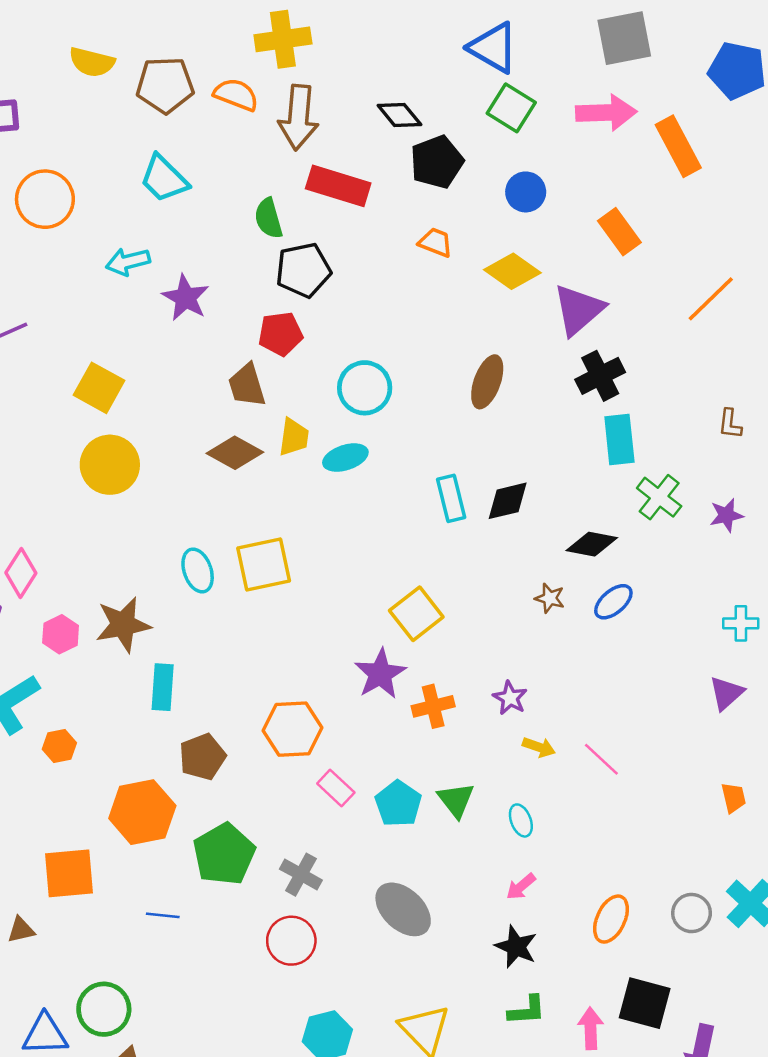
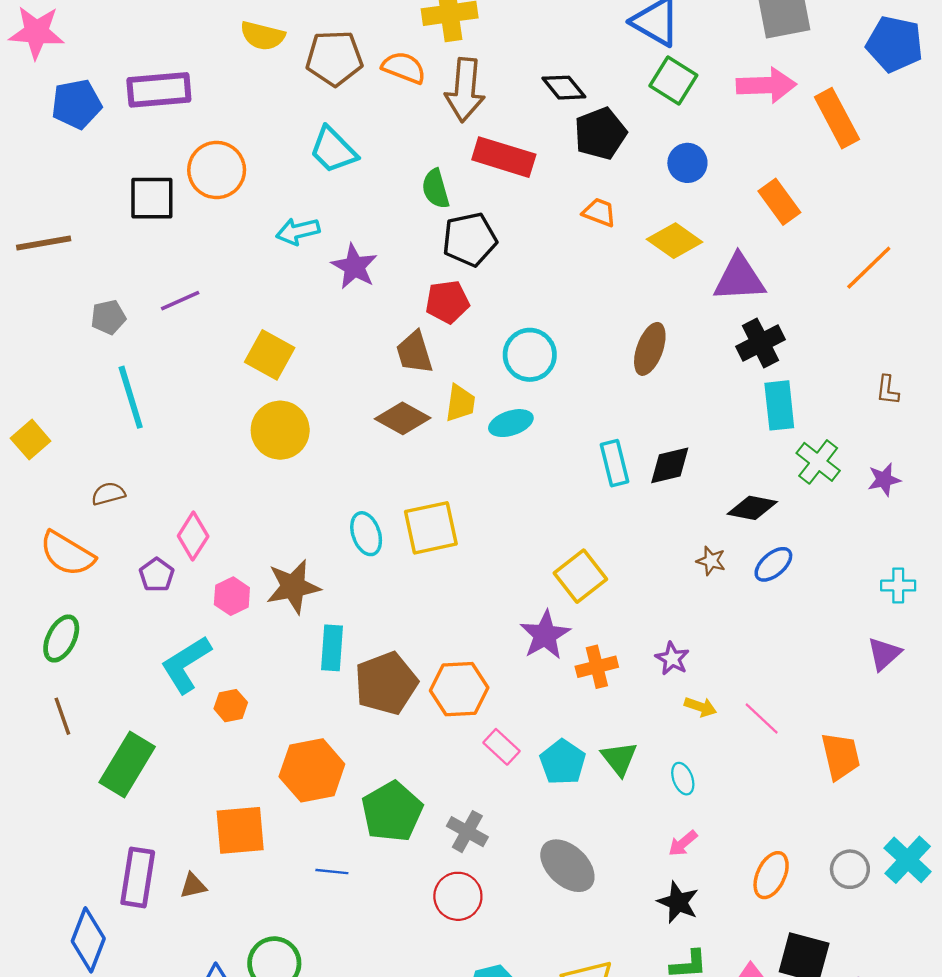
purple triangle: (579, 310) -> (739, 278), turned 38
brown pentagon: (202, 757) -> (386, 683), moved, size x1.4
orange trapezoid: (734, 798) -> (841, 756), moved, size x1.6

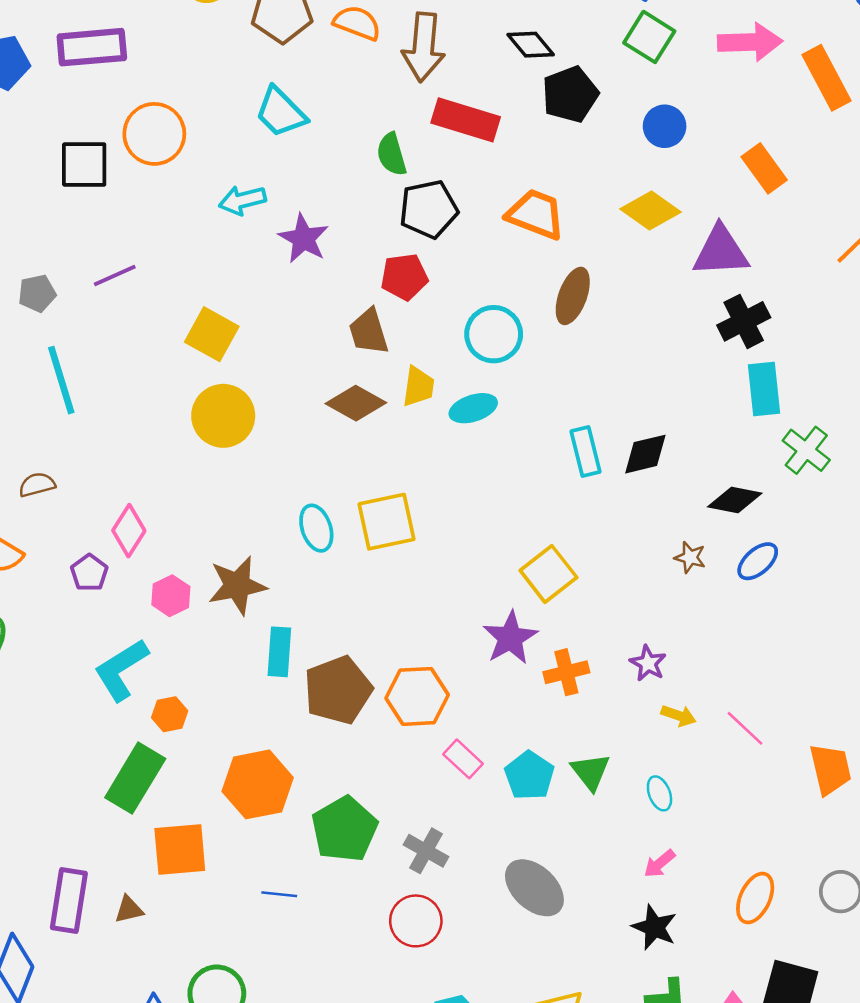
orange trapezoid: (599, 212) -> (536, 214), moved, size x1.6
brown ellipse: (650, 349) -> (573, 296), moved
green rectangle: (127, 764) -> (135, 778), moved

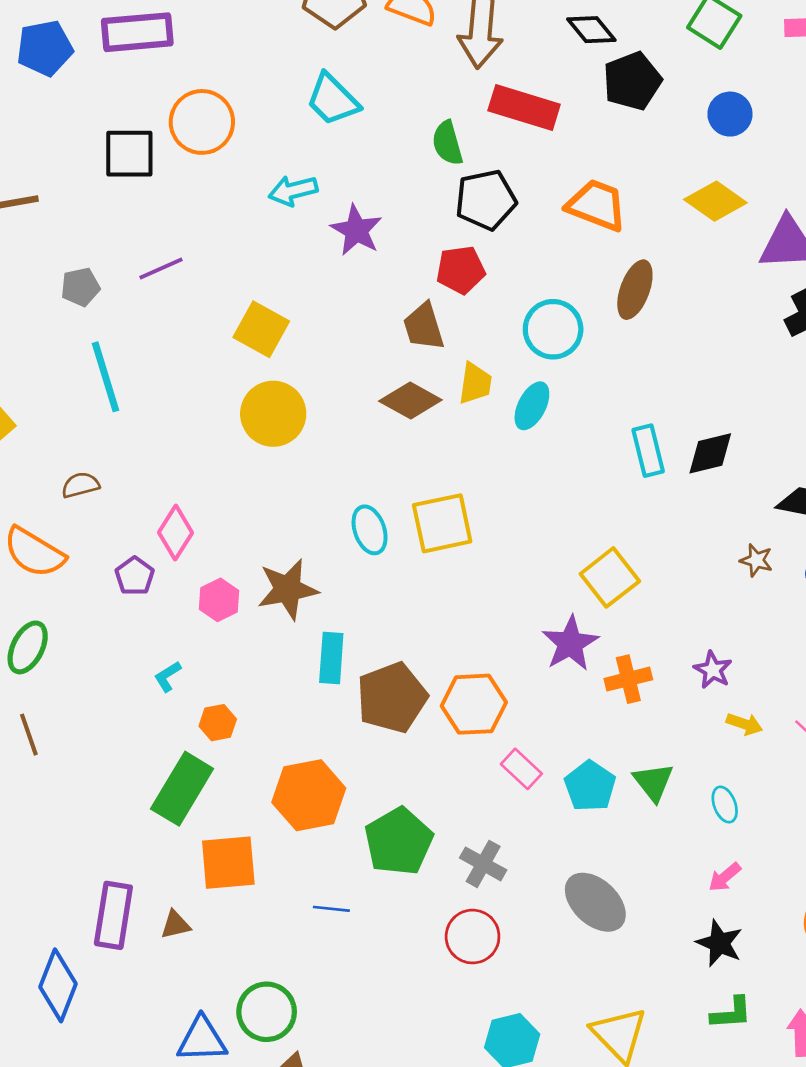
cyan ellipse: (473, 408) -> (532, 406), turned -45
cyan L-shape: (121, 670) -> (168, 676), size x0.5

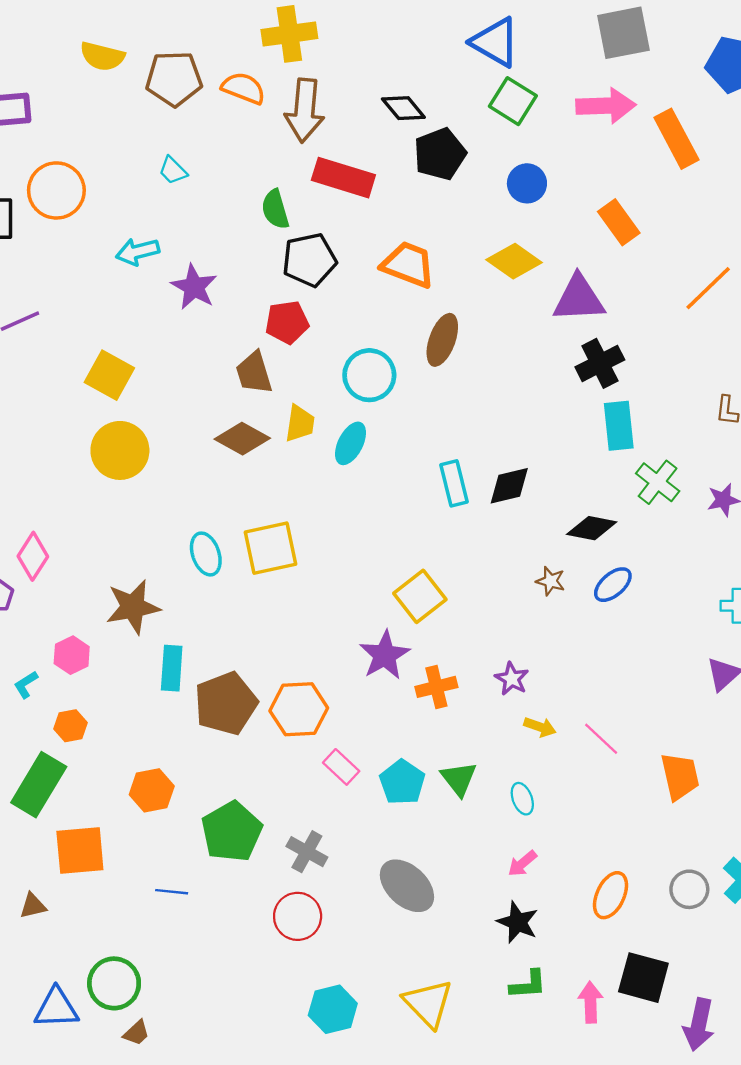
cyan trapezoid: (333, 100) -> (173, 170), size x0.6
pink hexagon: (219, 600) -> (72, 655), moved
orange hexagon: (309, 795) -> (152, 790), size x0.7

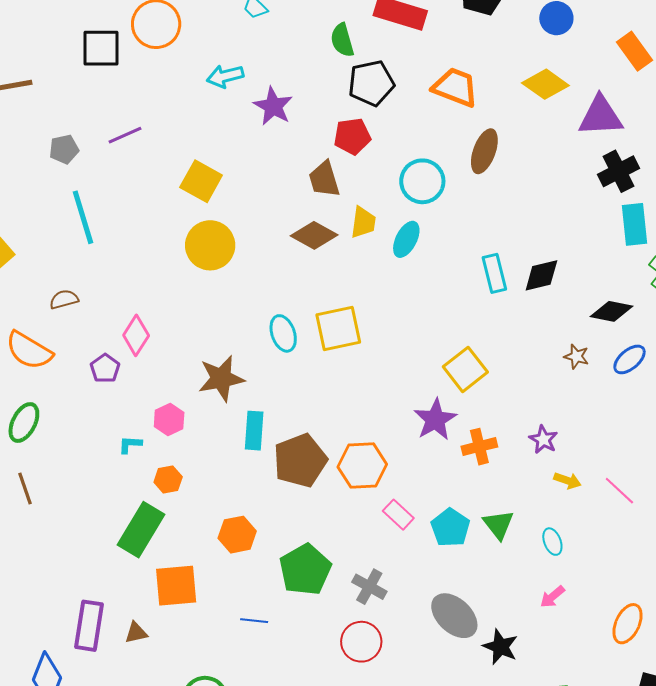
cyan L-shape: (26, 685) -> (130, 445), turned 35
black star: (518, 922) -> (500, 647), moved

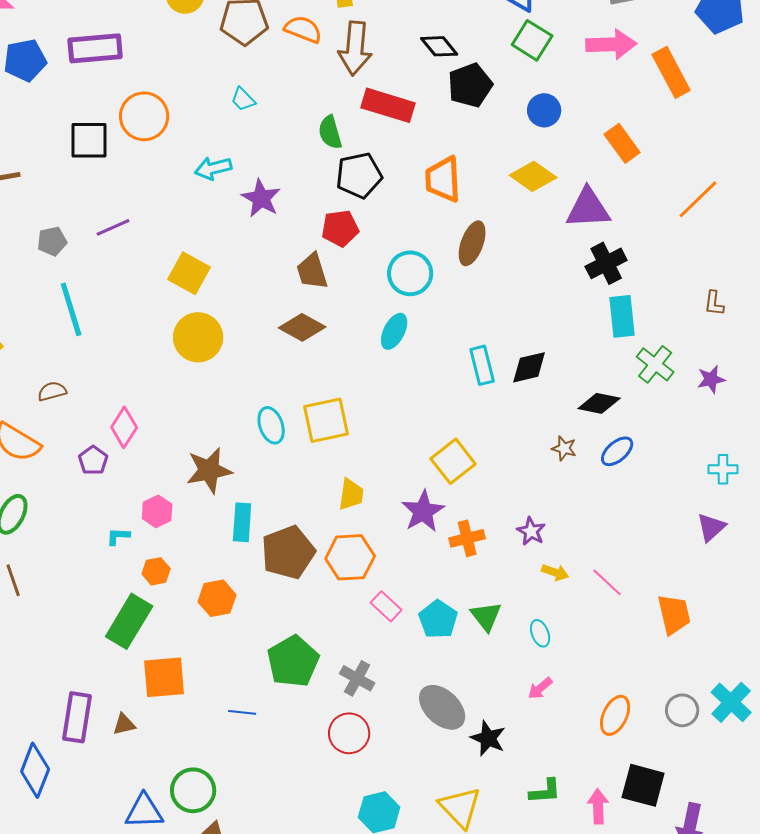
orange trapezoid: (455, 87) -> (443, 179), turned -114
yellow trapezoid: (363, 222) -> (351, 494), moved
orange hexagon: (237, 535) -> (217, 598), moved

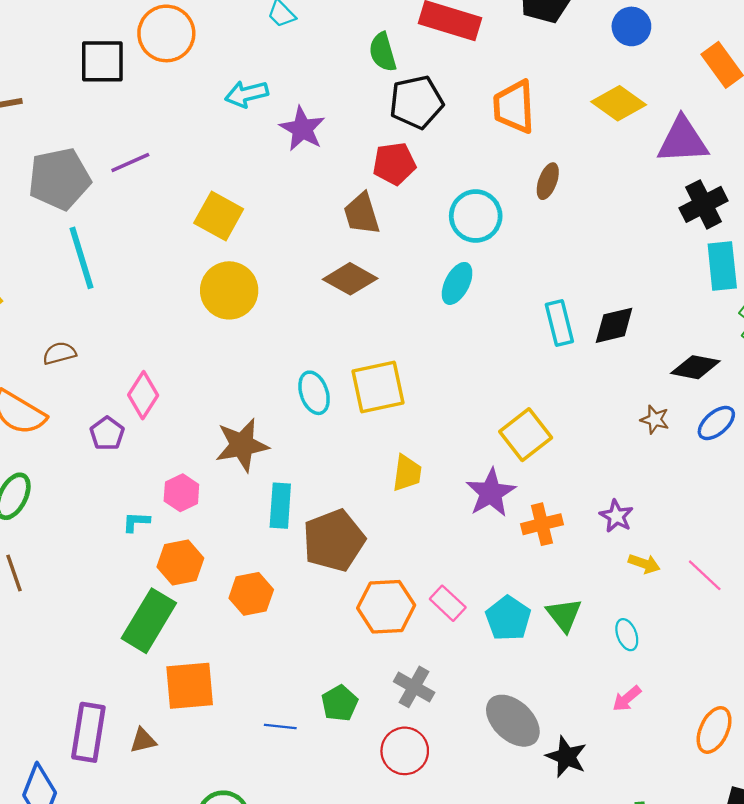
gray pentagon: (52, 241) -> (59, 179), size x1.8
brown ellipse: (472, 243) -> (548, 181), size x0.7
orange hexagon: (350, 557) -> (386, 607), moved
orange hexagon: (156, 571) -> (180, 563), size x1.4
green pentagon: (293, 661) -> (340, 703), moved, size x0.6

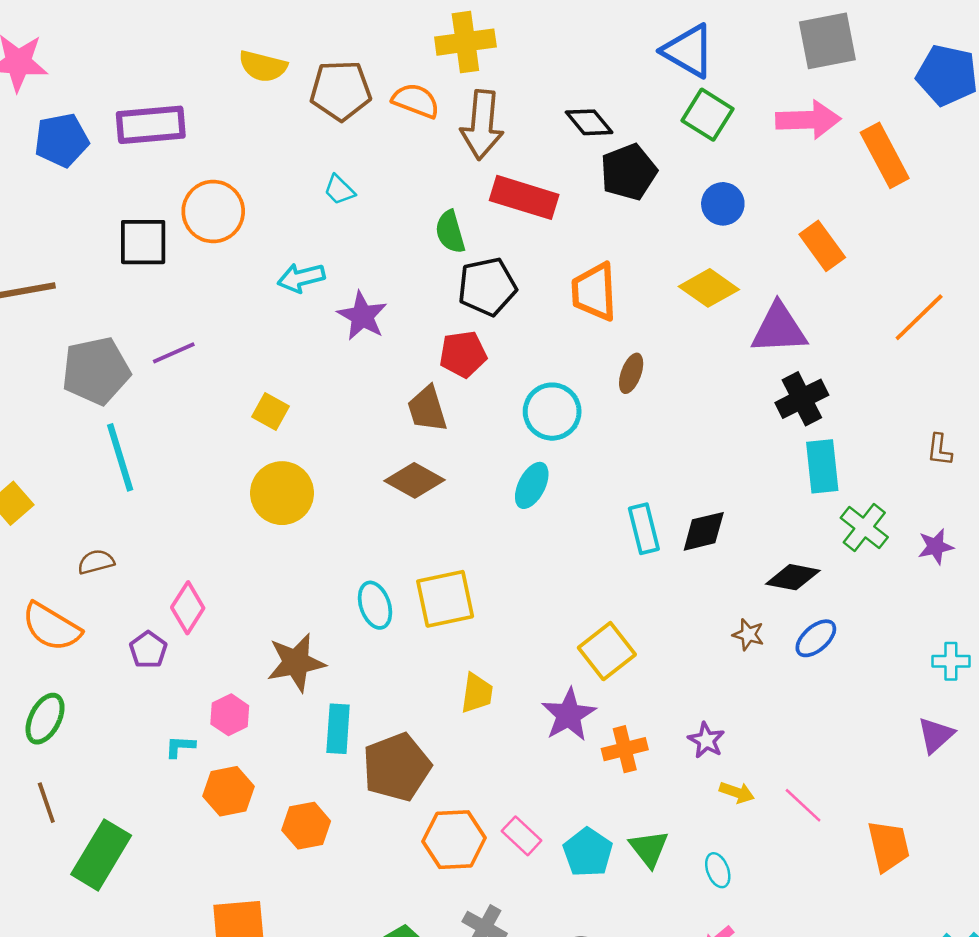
yellow square: (219, 216) -> (271, 412), size x0.7
green rectangle: (149, 621) -> (101, 855), moved

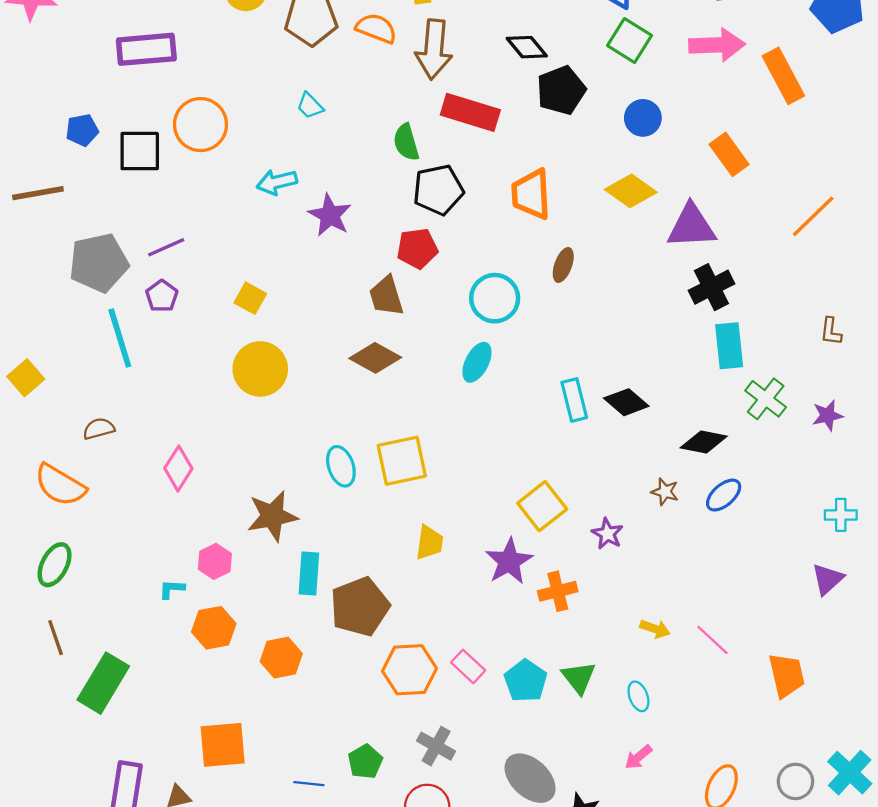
blue pentagon: (62, 140) -> (82, 130), moved, size x0.7
black diamond: (704, 531) -> (626, 402), turned 54
purple pentagon: (148, 650) -> (162, 296), moved
purple star: (706, 740) -> (607, 534), moved

